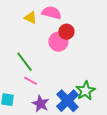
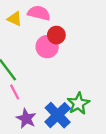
pink line: (30, 81) -> (15, 92), turned 32

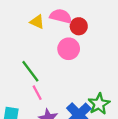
red circle: (56, 35) -> (79, 26), moved

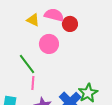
pink circle: (69, 49) -> (49, 44), moved
pink line: (37, 93) -> (33, 83), turned 32

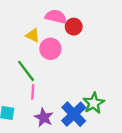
yellow triangle: (33, 20) -> (33, 35), moved

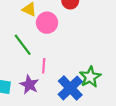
pink line: (33, 92) -> (44, 66), moved
purple star: (44, 117) -> (29, 85), moved

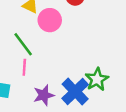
pink line: (44, 66) -> (24, 67), moved
purple star: (29, 85) -> (44, 95), moved, turned 30

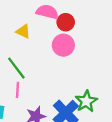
pink circle: (50, 20) -> (63, 45), moved

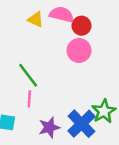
yellow triangle: (23, 31) -> (36, 19), moved

